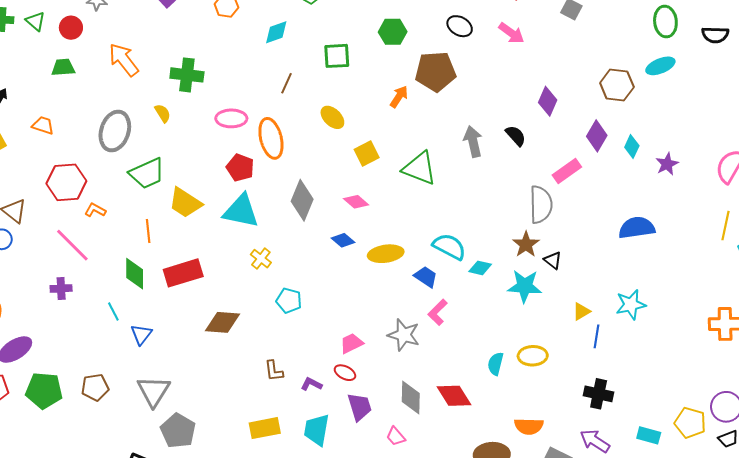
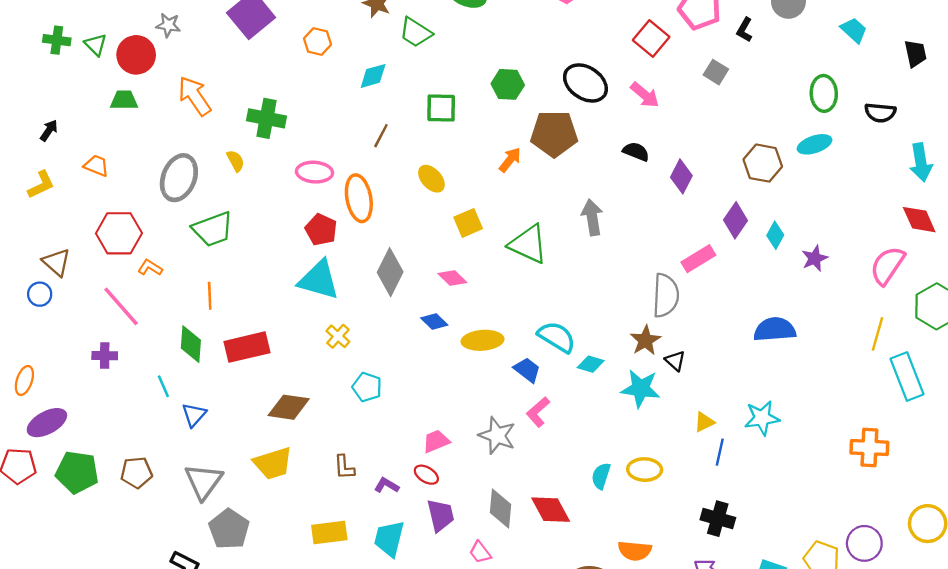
black ellipse: (460, 26) -> (585, 83), size x1.5
red circle: (71, 28) -> (136, 55), size x1.4
black semicircle: (516, 136) -> (636, 152), moved, turned -30
yellow trapezoid: (185, 203) -> (273, 463), moved, turned -54

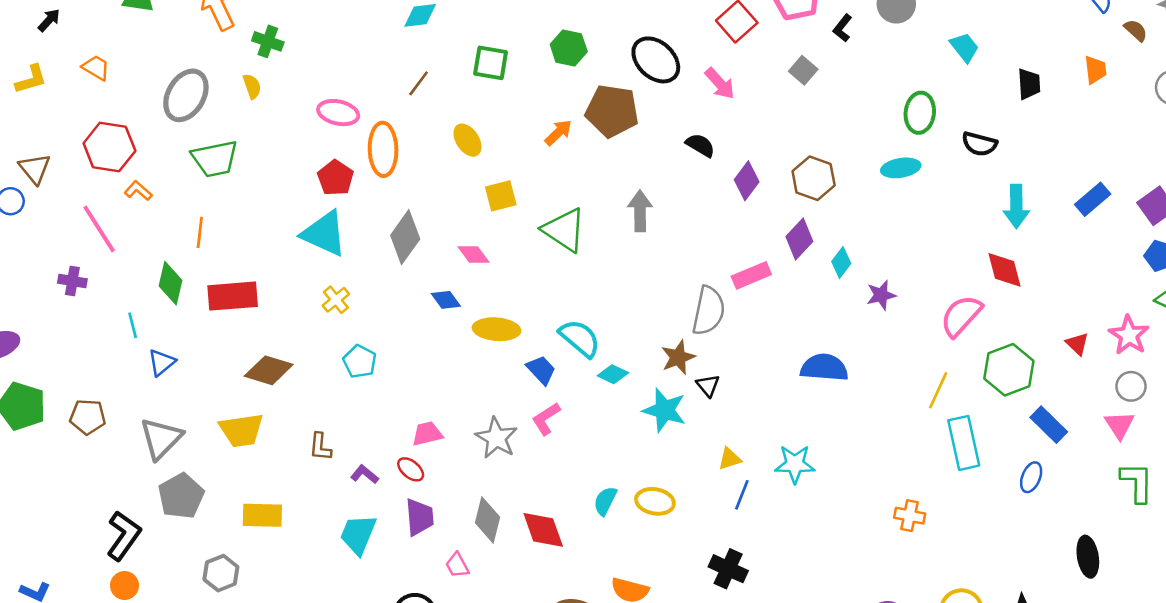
green cross: (266, 118) -> (268, 41), moved, size x0.7
brown hexagon: (763, 163) -> (814, 178), moved
orange cross: (869, 448) -> (910, 516), size x0.7
yellow rectangle: (329, 533) -> (262, 515), moved

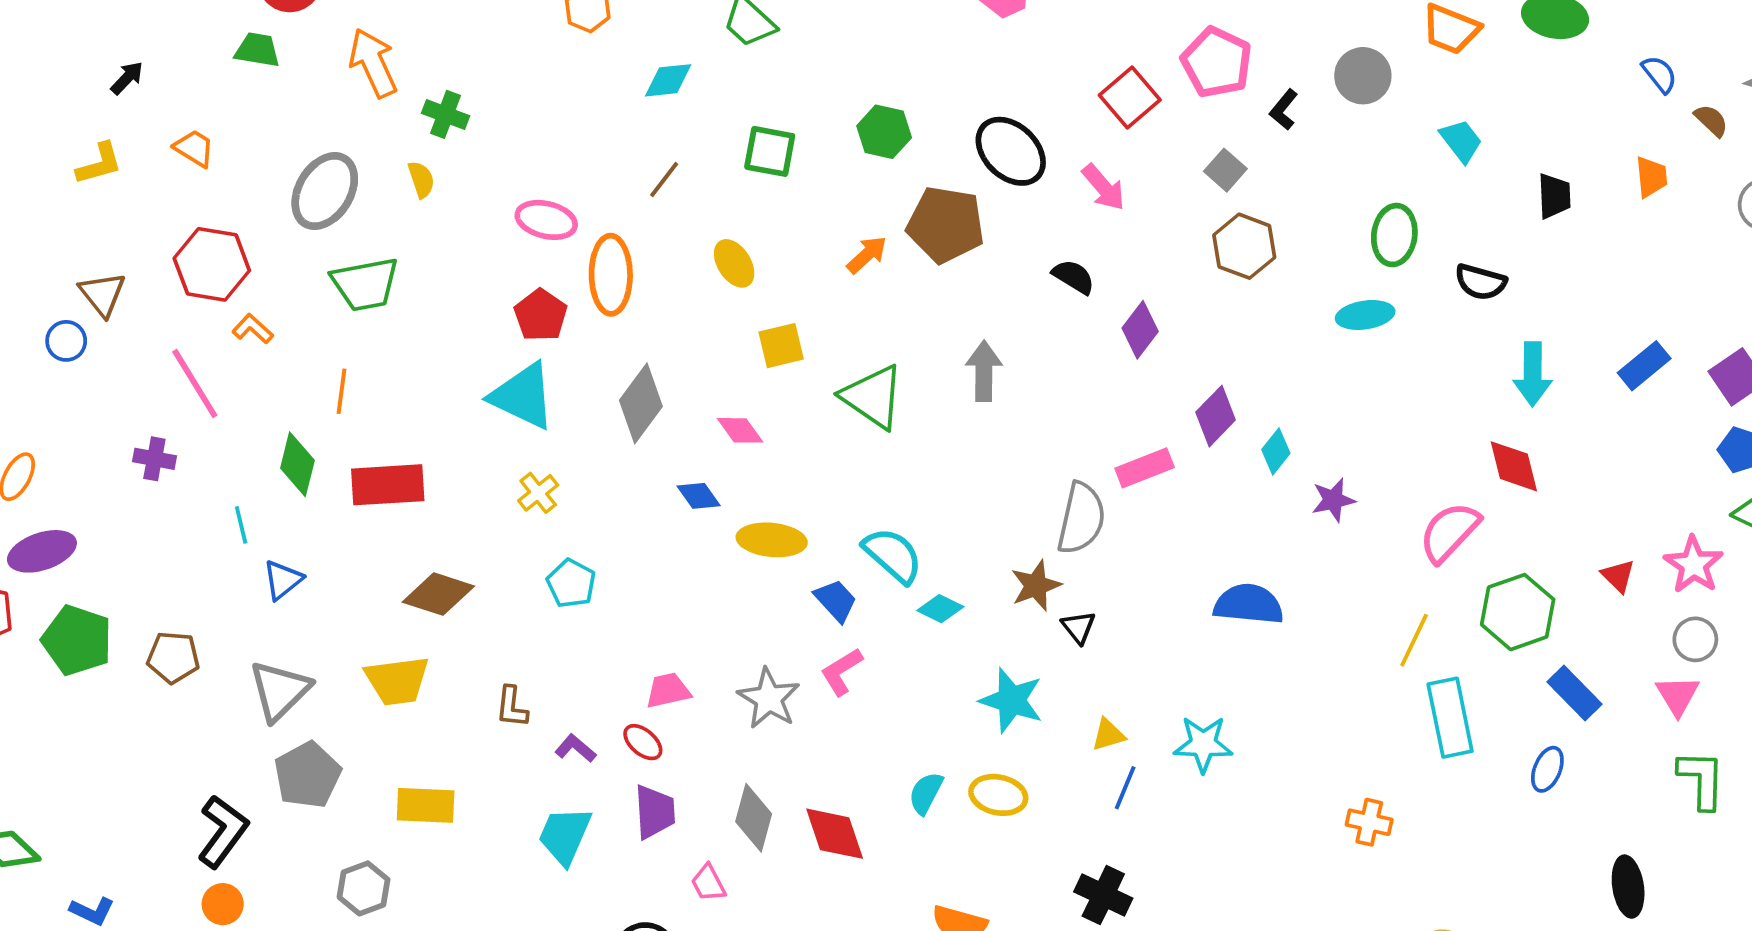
brown hexagon: (814, 178) -> (1244, 246), moved
cyan star: (664, 410) -> (1011, 700), moved

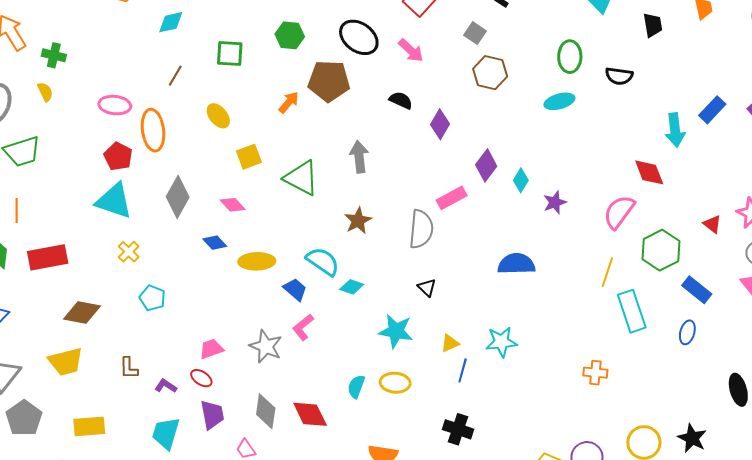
cyan arrow: (1533, 374) -> (675, 130), moved
brown star: (1036, 586) -> (358, 221), moved

